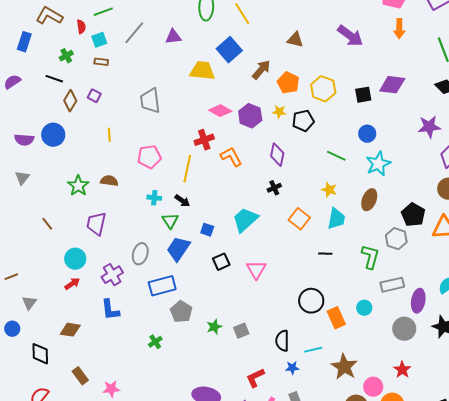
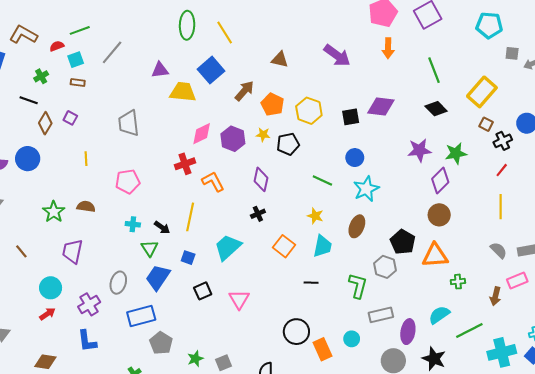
red semicircle: (81, 27) -> (57, 46), turned -104
purple triangle: (173, 37) -> (160, 70), moved
pink diamond: (220, 111) -> (202, 134), turned -55
yellow line: (187, 169) -> (190, 217), moved

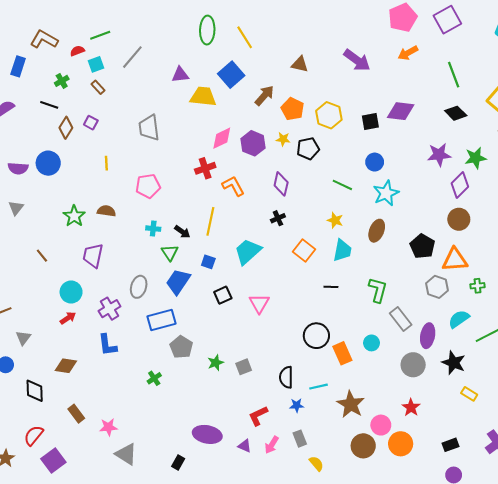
orange arrow: (388, 48) -> (408, 53), turned 60
brown rectangle: (78, 83) -> (98, 87), turned 40
gray hexagon: (385, 267) -> (437, 287), moved
gray rectangle: (381, 315) -> (401, 319), turned 65

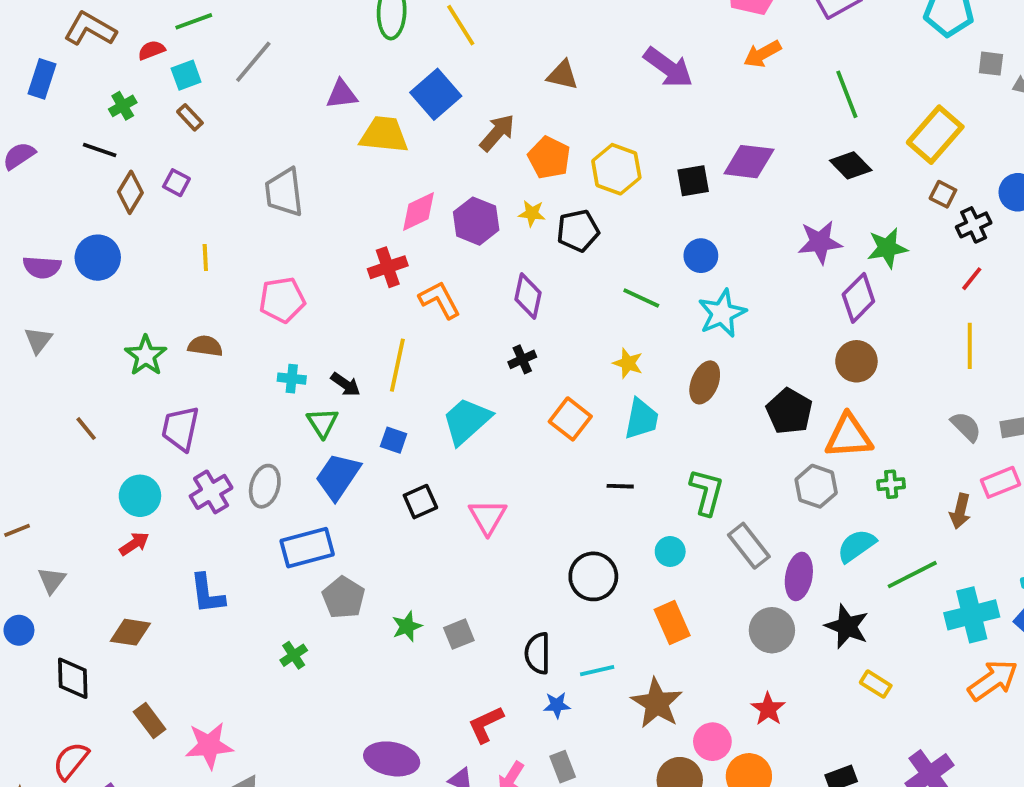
purple cross: (110, 309) -> (211, 492), moved
cyan circle: (371, 343) -> (670, 551), moved
orange rectangle: (342, 353) -> (672, 623), moved
pink star: (108, 427) -> (209, 745), size x1.4

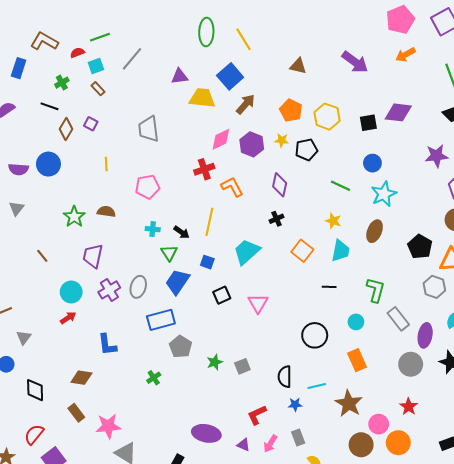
brown arrow: (497, 133) -> (246, 104), moved
brown diamond: (130, 632) -> (81, 378), moved

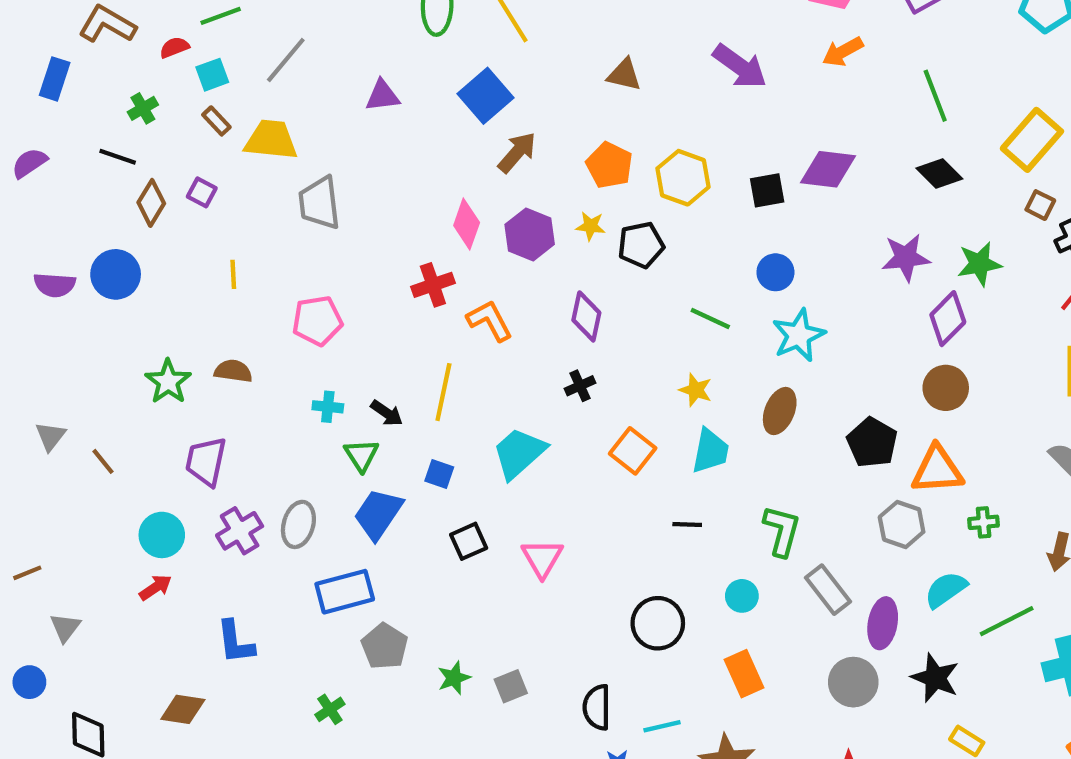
yellow trapezoid: (202, 98) -> (271, 140), moved
pink diamond: (221, 139) -> (467, 224), turned -45
gray triangle: (16, 208) -> (50, 436), moved

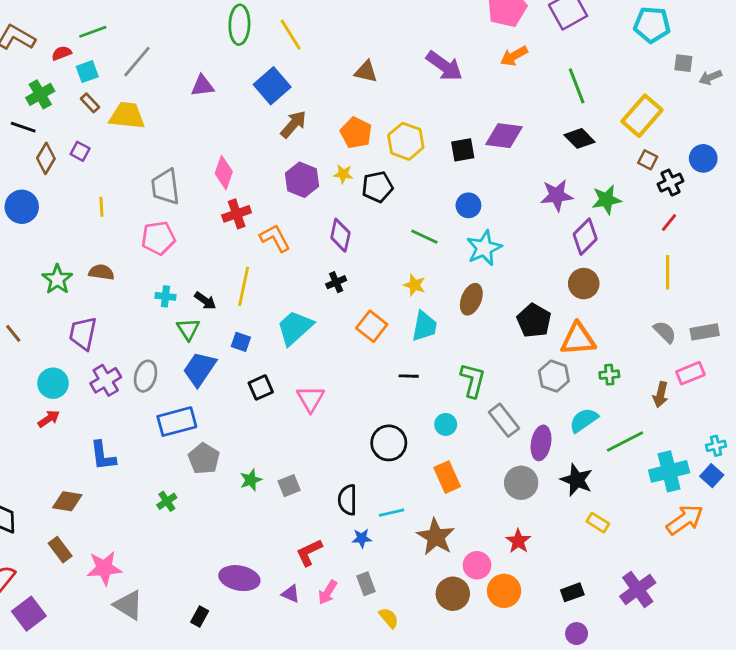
green cross: (143, 108) -> (40, 94), size x1.4
gray trapezoid: (319, 203) -> (165, 187), moved
pink diamond: (467, 224) -> (224, 173), moved

